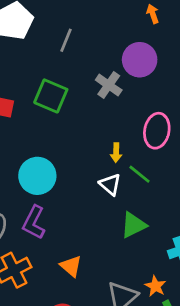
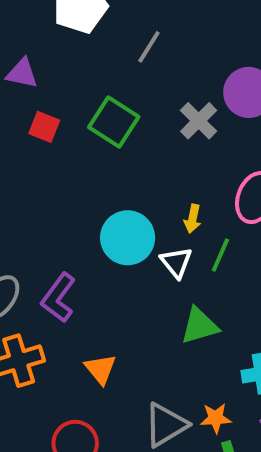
green line: (139, 174) -> (220, 255), turned 65
cyan circle: (37, 176) -> (128, 238), moved
orange star: (155, 286) -> (216, 418), turned 30

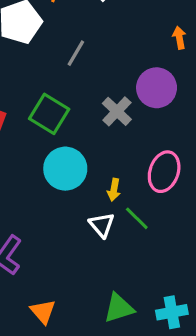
cyan circle: (128, 238) -> (65, 169), moved
green line: (220, 255) -> (137, 218), turned -68
green triangle: (199, 326) -> (119, 308), moved

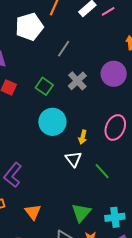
gray cross: (117, 111) -> (77, 81), moved
green square: (49, 114) -> (44, 86), size x0.7
green line: (137, 218) -> (102, 171), moved
green triangle: (119, 308) -> (81, 213), turned -35

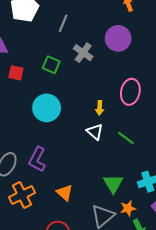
cyan circle: (52, 122) -> (47, 108), moved

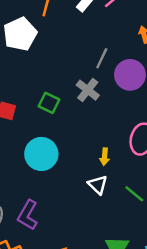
gray line: (63, 23) -> (102, 58), moved

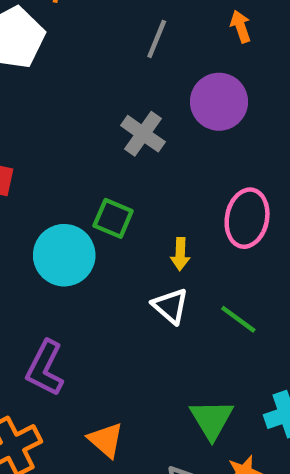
gray line: (102, 58) -> (157, 39), moved
green square: (49, 103) -> (113, 218), moved

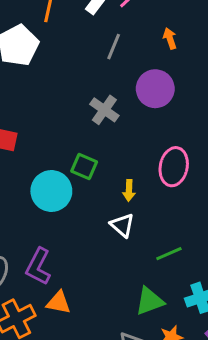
green line: (238, 319) -> (169, 254), moved, turned -60
green triangle: (212, 419) -> (150, 301), turned 40
orange triangle: (106, 440) -> (59, 303), moved, turned -30

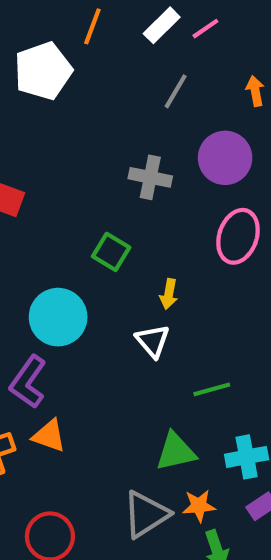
gray cross: (104, 110) -> (150, 177), turned -32
pink ellipse: (174, 167) -> (238, 236), moved
cyan circle: (51, 191) -> (58, 317), moved

